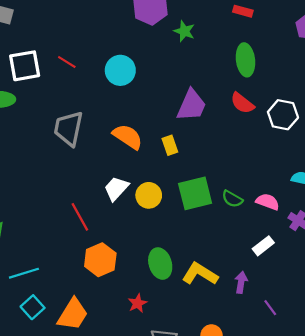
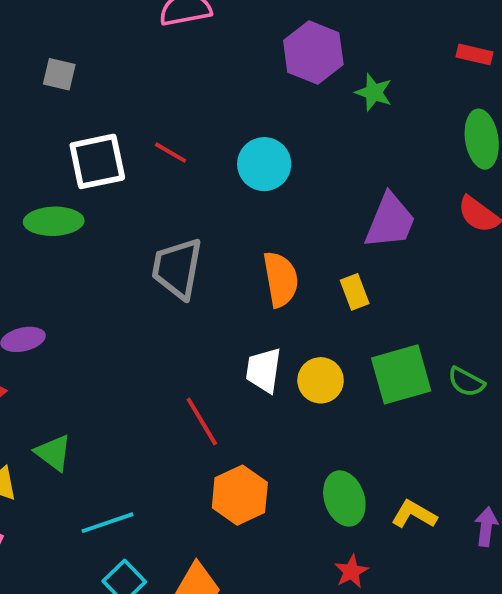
orange semicircle: (128, 137) -> (281, 279), turned 48
white trapezoid: (116, 189) -> (264, 370), turned -32
yellow L-shape: (200, 274) -> (414, 514), size x0.7
red star: (138, 303) -> (351, 571), moved

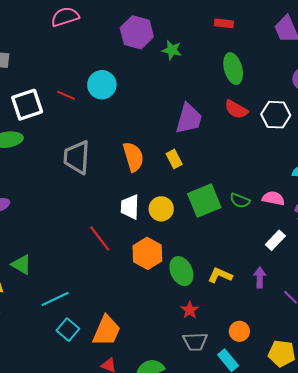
cyan circle: (264, 164) -> (102, 85), moved
orange hexagon: (240, 495) -> (147, 253), moved

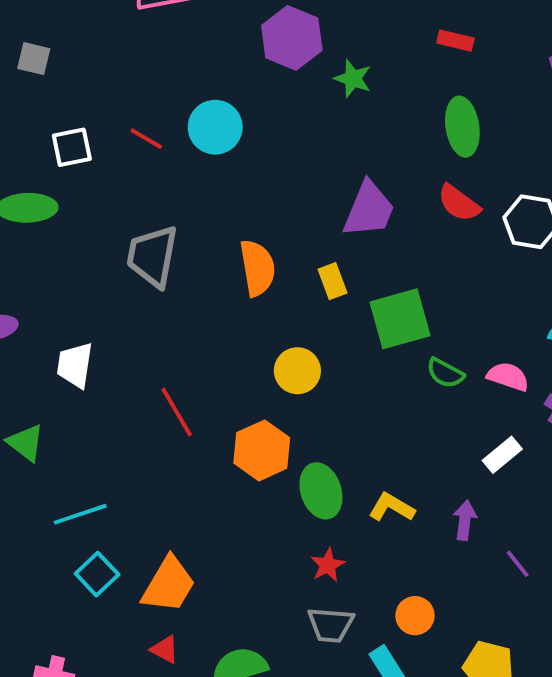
white square: (27, 105) -> (72, 147), size x0.7
green square: (204, 201) -> (400, 319), moved
white trapezoid: (130, 207) -> (75, 365), moved

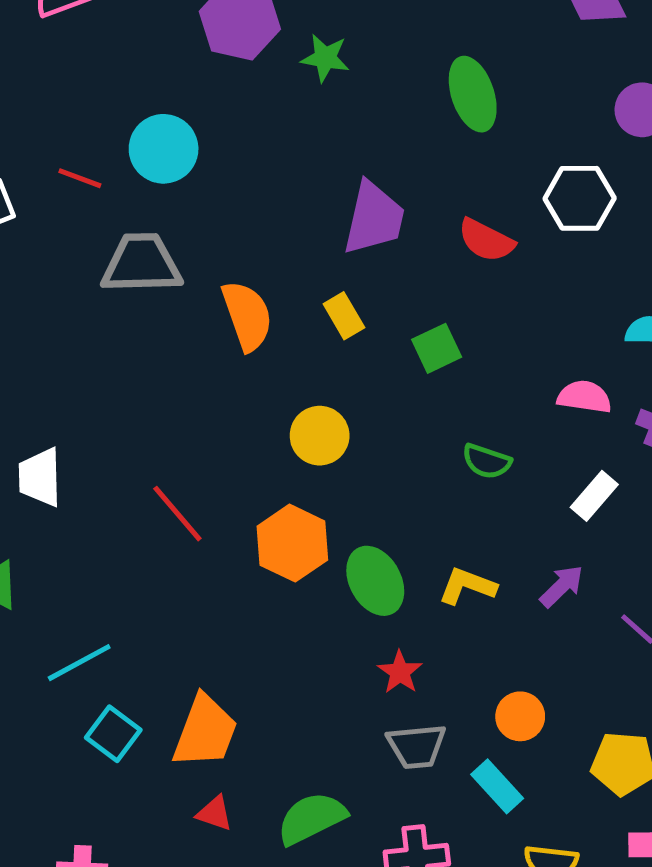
red semicircle: (459, 203) -> (486, 240), moved
gray trapezoid: (152, 256) -> (141, 264), moved, turned 88
green square: (400, 319) -> (437, 348), size x0.6
green semicircle: (445, 373) -> (487, 461), moved
purple arrow: (465, 520) -> (562, 586), turned 48

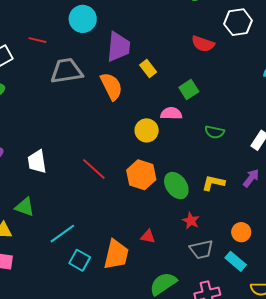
cyan circle: (164, 149) -> (83, 19), moved
purple trapezoid: (374, 218) -> (118, 47), moved
yellow rectangle: (344, 316) -> (148, 68), moved
pink semicircle: (584, 397) -> (171, 113), moved
red triangle: (215, 813) -> (148, 237), moved

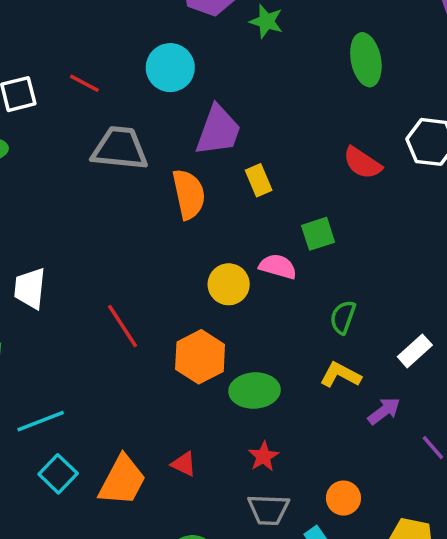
green semicircle: (215, 132) -> (343, 317), turned 84
yellow L-shape: (213, 183) -> (340, 375), moved
green ellipse: (176, 186) -> (254, 391), turned -72

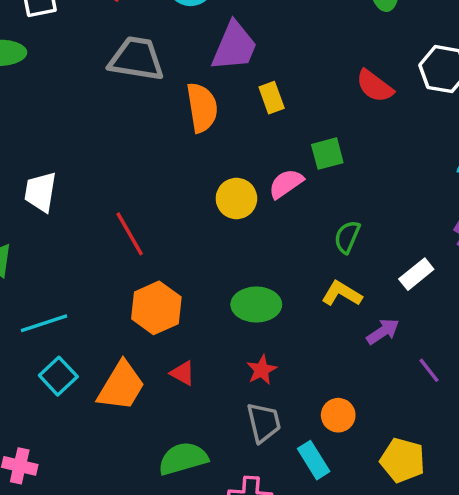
pink semicircle: (278, 267) -> (286, 184), turned -54
orange hexagon: (200, 357) -> (156, 308), moved
gray trapezoid: (269, 510) -> (264, 423), turned -108

